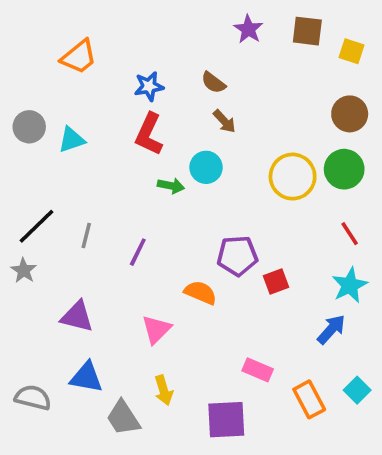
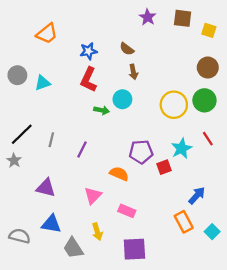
brown arrow: (224, 121) -> (133, 72), turned 32
cyan star: (350, 285) -> (182, 148), moved
pink rectangle: (258, 370) -> (127, 211), moved
orange rectangle: (309, 399) -> (184, 222), moved

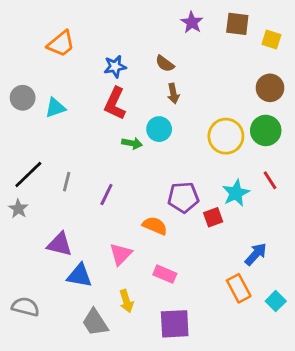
blue triangle: (51, 224) -> (79, 275), moved

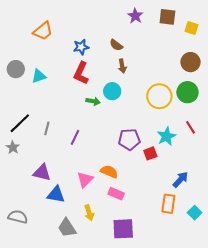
orange semicircle: (155, 226) -> (109, 172), moved
orange rectangle: (239, 288) -> (168, 204), turned 36

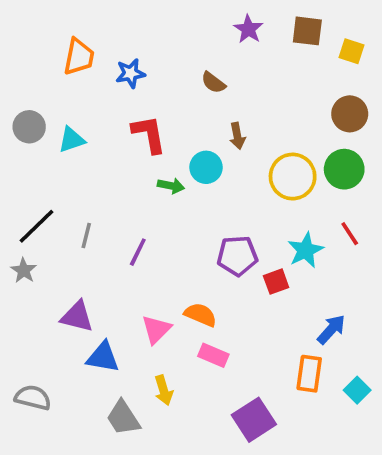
orange trapezoid: (43, 31) -> (79, 57), turned -40
blue star: (81, 47) -> (130, 73), moved
brown arrow: (122, 66) -> (237, 136), moved
red L-shape: (81, 73) -> (149, 134), turned 145
purple square: (123, 229) -> (254, 420), moved, turned -30

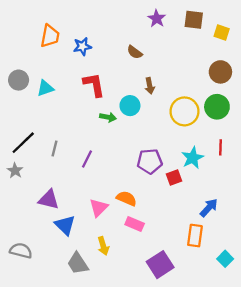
red line: (350, 234) -> (220, 147), turned 35
blue triangle: (103, 357) -> (65, 225), turned 35
cyan square: (357, 390) -> (225, 259), moved

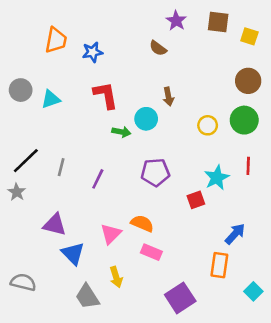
brown semicircle: (135, 52) -> (158, 48), moved
yellow circle: (184, 111) -> (208, 125), size x0.6
purple pentagon: (150, 161) -> (155, 172), moved

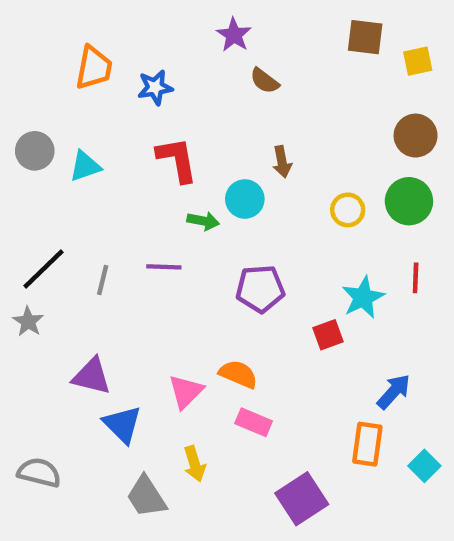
purple star: (176, 21) -> (234, 35), moved
yellow square: (249, 36) -> (418, 61), turned -30
purple line: (98, 179) -> (164, 267), moved, turned 66
cyan square: (253, 291) -> (424, 466), moved

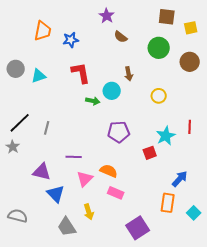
green circle: (409, 201) -> (159, 48), moved
purple line: (164, 267) -> (74, 157), moved

